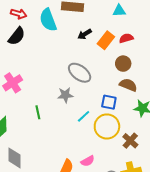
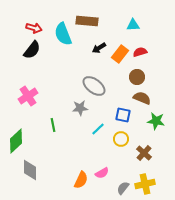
yellow circle: (107, 126) -> (121, 139), size x0.6

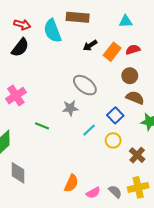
blue square: (123, 115) -> (115, 115), turned 35
green line: (53, 125) -> (42, 126), turned -56
pink semicircle: (102, 173) -> (93, 193), moved
gray semicircle: (123, 188) -> (115, 192), turned 96

